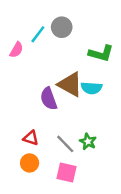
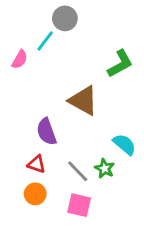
gray circle: (62, 27) -> (65, 18), moved
green L-shape: (101, 53) -> (120, 64), turned -45
cyan semicircle: (91, 88) -> (124, 144), moved, turned -144
purple semicircle: (49, 99) -> (47, 132), moved

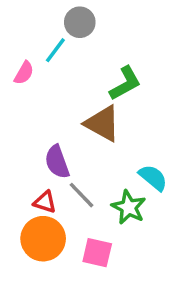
green L-shape: (120, 64) -> (125, 83), moved
green star: (105, 168) -> (129, 207), size x1.4
gray line: (78, 171) -> (82, 195), moved
orange circle: (35, 194) -> (43, 239), size x1.6

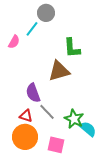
green L-shape: (125, 83) -> (72, 48), turned 115
brown triangle: (102, 123) -> (59, 71), turned -45
cyan semicircle: (153, 178) -> (88, 129), moved

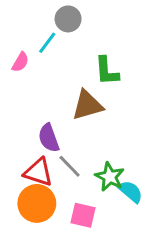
red triangle: (26, 116) -> (38, 172), size x1.5

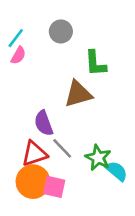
gray circle: (68, 19) -> (61, 31), moved
cyan line: (47, 43) -> (16, 38), moved
red triangle: (38, 172) -> (34, 154), turned -36
pink square: (83, 215) -> (54, 187), moved

